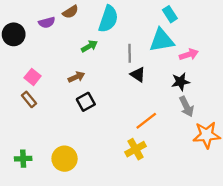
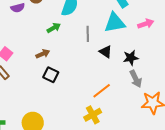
pink arrow: (189, 54) -> (146, 24), moved
black triangle: (138, 75) -> (106, 52), moved
black square: (86, 102) -> (51, 75), turned -35

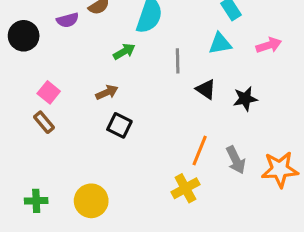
cyan triangle: (115, 23) -> (220, 44), size x0.7
gray arrow: (136, 79) -> (236, 160), moved
orange line: (102, 91) -> (200, 151), turned -30

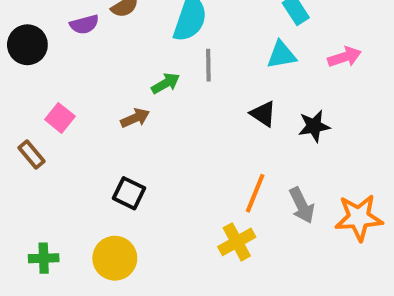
green arrow: (124, 51) -> (166, 83), moved
gray line: (178, 61) -> (208, 65), moved
brown rectangle: (44, 122) -> (31, 155), moved
black square: (119, 125) -> (129, 193), moved

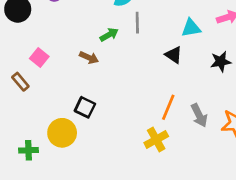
cyan triangle: (282, 55) -> (191, 28), moved
brown arrow: (135, 118) -> (89, 58), turned 48
black star: (314, 126) -> (221, 62), moved
yellow circle: (115, 258) -> (62, 133), moved

